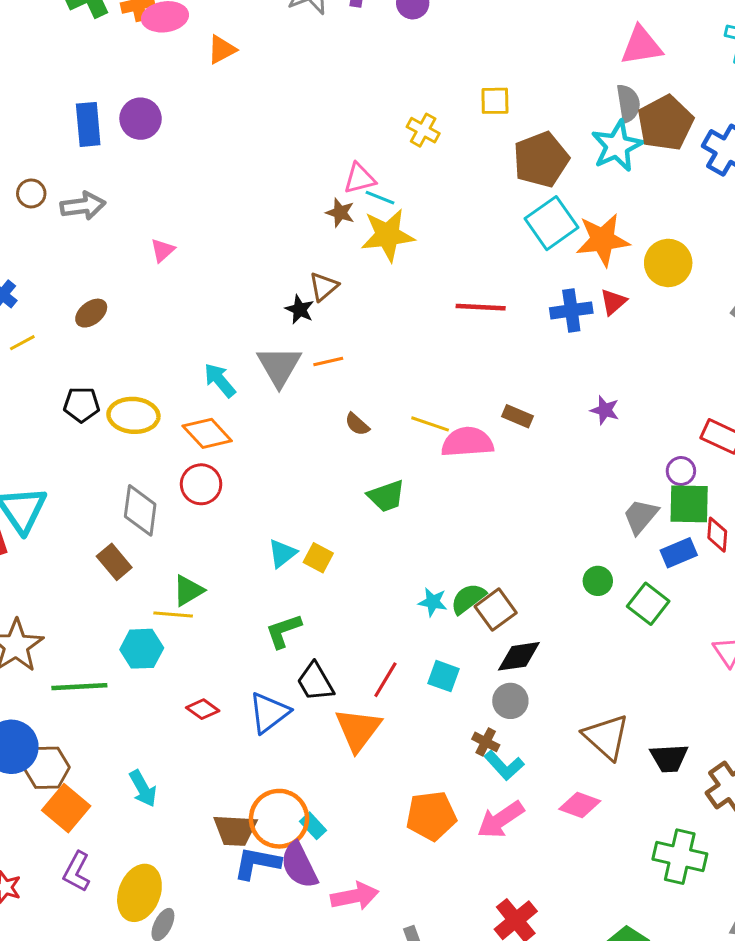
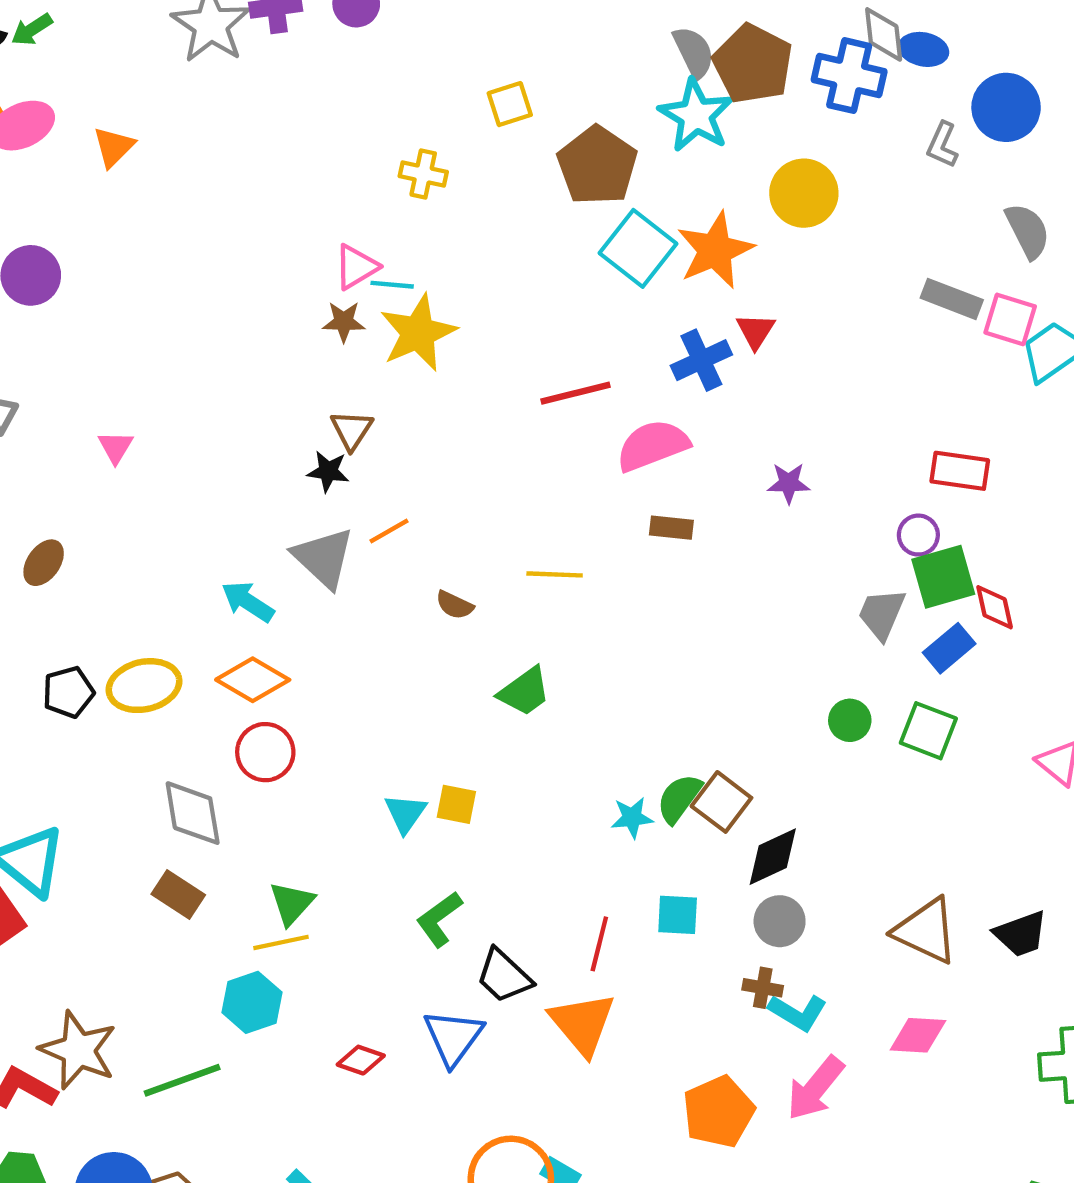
yellow circle: (668, 263) -> (804, 193), moved
pink semicircle: (467, 442) -> (653, 445), moved

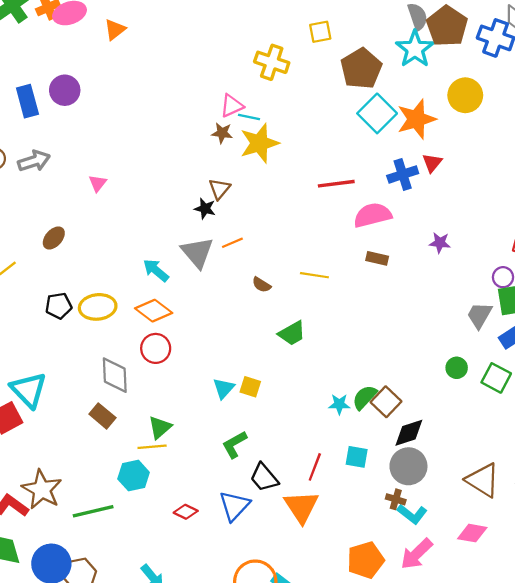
yellow cross: (423, 174) -> (272, 62), size x1.4
gray circle: (780, 921) -> (408, 466), size x1.4

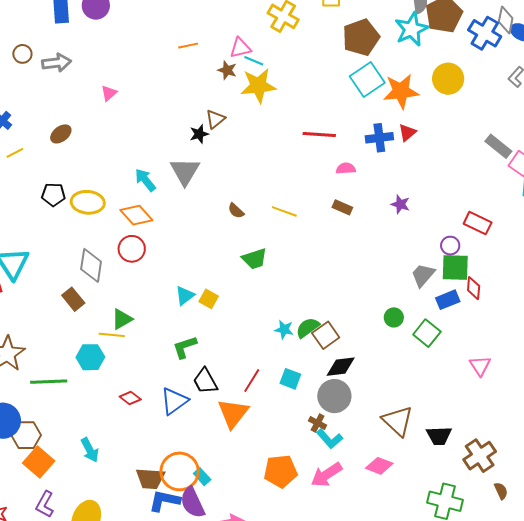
black star: (205, 209) -> (199, 134), turned 30
pink semicircle: (373, 215) -> (346, 168), size x0.6
orange line: (232, 243) -> (188, 46), moved

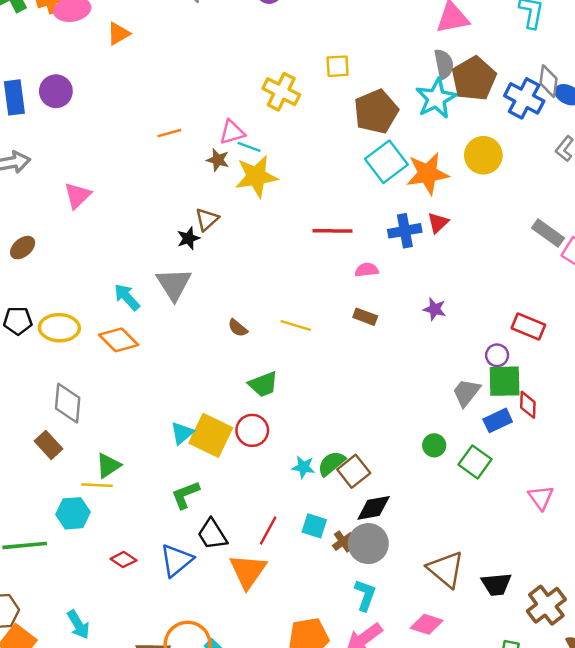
pink triangle: (109, 93) -> (77, 195), size x1.4
red circle: (132, 249) -> (252, 430), moved
yellow square: (209, 299) -> (211, 435), size x1.8
brown cross: (318, 423) -> (343, 542), moved, turned 30
cyan L-shape: (329, 439) -> (365, 595), turned -116

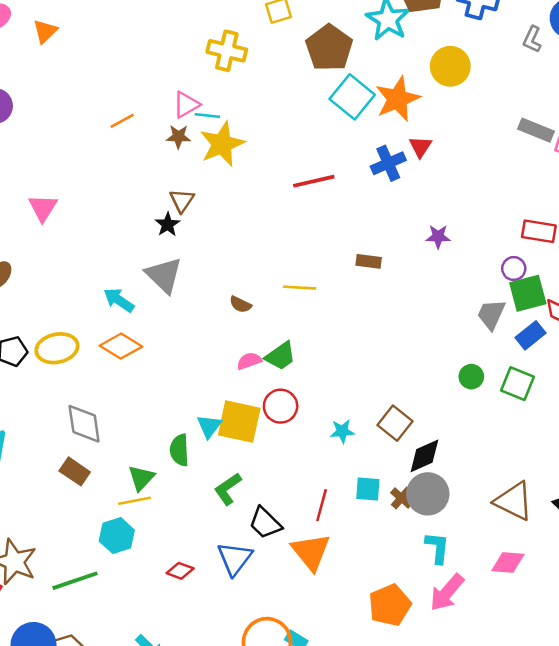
pink semicircle: (367, 270) -> (249, 361), moved
green semicircle: (331, 463) -> (179, 450), moved, turned -40

